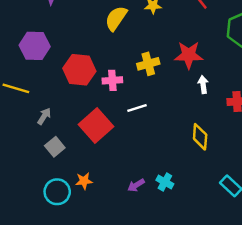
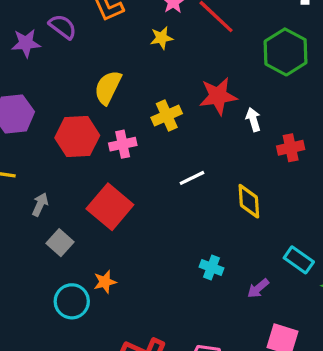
yellow semicircle: (116, 18) -> (108, 87), moved
white arrow: (203, 85) -> (253, 119), moved
white line: (137, 108) -> (192, 178), moved
purple arrow: (136, 185) -> (258, 288), moved

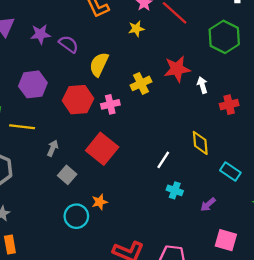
purple semicircle: (63, 27) -> (69, 44), moved
white line: (192, 178) -> (163, 160), moved, turned -30
cyan rectangle: (299, 260) -> (230, 171), moved

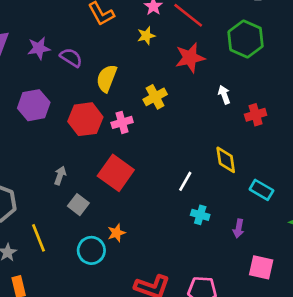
red star: (177, 69) -> (190, 58), moved
yellow line: (22, 127) -> (39, 238), moved, turned 65
purple arrow: (208, 204) -> (239, 228), turned -35

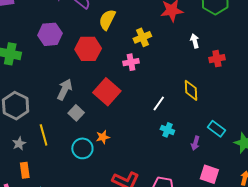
pink cross: (122, 122) -> (131, 62), moved
gray arrow: (60, 176) -> (65, 89), size x1.5
cyan rectangle: (261, 190) -> (216, 129), moved

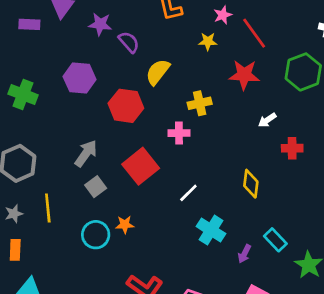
white arrow: (195, 41) -> (267, 120), turned -120
white line: (159, 103) -> (188, 193), moved
cyan cross: (167, 130) -> (211, 230), size x1.5

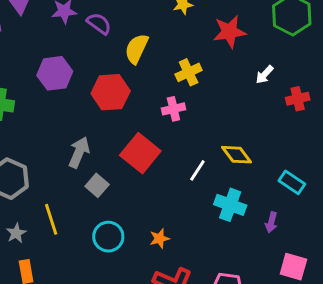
yellow diamond: (251, 184) -> (237, 155), moved, turned -32
orange star: (125, 225) -> (159, 238), moved
cyan rectangle: (275, 240) -> (292, 182), moved

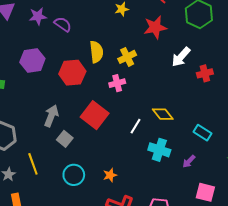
yellow semicircle: (137, 49) -> (96, 52), moved, turned 150
white arrow: (265, 75) -> (181, 57), size x1.5
purple arrow: (271, 222) -> (189, 161), turned 32

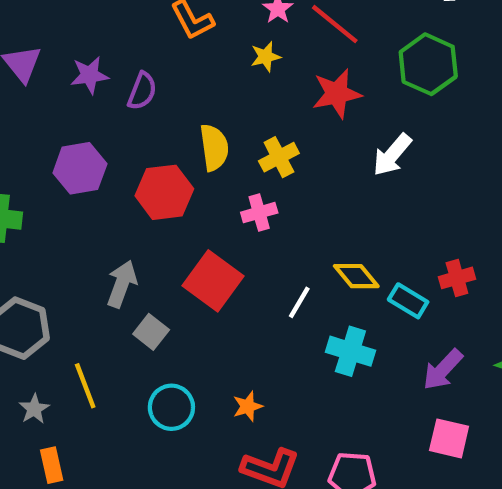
purple semicircle: (63, 24) -> (142, 91), turned 78
red cross: (205, 73) -> (457, 278), moved
cyan rectangle: (203, 133) -> (408, 301), moved
purple arrow: (189, 161) -> (443, 370), moved, size x1.5

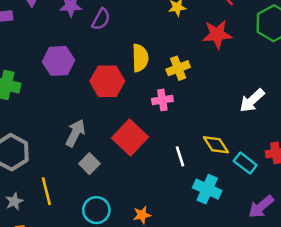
white arrow: (392, 155) -> (252, 101), moved
white line: (299, 302) -> (180, 156), turned -54

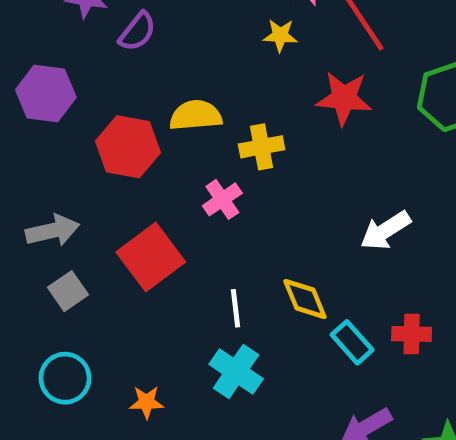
yellow semicircle: (140, 58) -> (196, 115), turned -104
pink cross: (162, 100) -> (222, 199), turned -36
gray arrow: (75, 133) -> (53, 231), turned 40
cyan cross: (207, 189) -> (236, 372), moved

